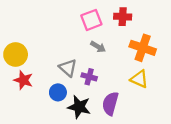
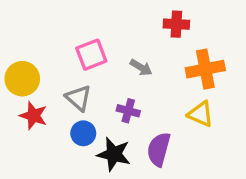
pink square: (91, 20) -> (91, 55), moved
orange cross: (143, 48) -> (205, 69), turned -30
gray triangle: (68, 68) -> (78, 98), moved

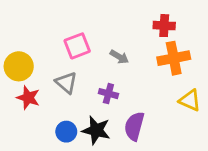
red cross: (176, 24) -> (164, 26), moved
yellow triangle: (201, 114) -> (190, 100), moved
blue circle: (83, 133) -> (66, 132), moved

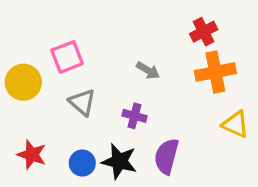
red cross: (164, 26) -> (204, 32), turned -30
pink square: (77, 46) -> (67, 57), moved
red star: (28, 98) -> (32, 155), moved

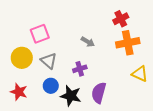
yellow circle: (23, 82) -> (22, 58), moved
purple cross: (134, 116) -> (80, 69), turned -32
blue circle: (82, 163) -> (51, 86), moved

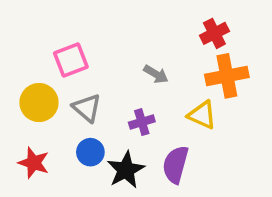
yellow triangle: (140, 74) -> (202, 115), moved
black star: (71, 96) -> (126, 170), turned 30

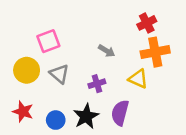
blue circle: (90, 152) -> (56, 120), moved

